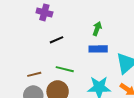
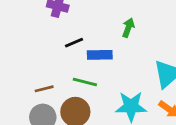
blue rectangle: (98, 49) -> (100, 55), moved

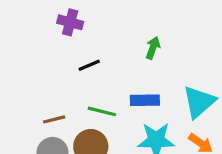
blue rectangle: (100, 55) -> (145, 100), moved

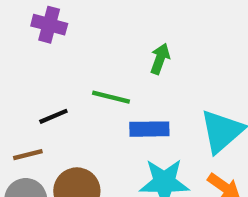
black line: (89, 65) -> (53, 116), moved
green line: (102, 111) -> (111, 97), moved

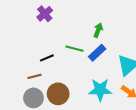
purple cross: (49, 25) -> (45, 14), turned 35
blue rectangle: (149, 129) -> (97, 53), moved, turned -42

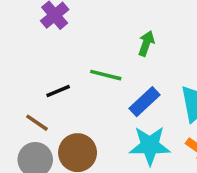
blue rectangle: (97, 53) -> (144, 102), moved
brown line: (34, 76) -> (37, 123), turned 48

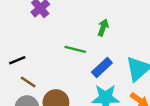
black line: (58, 91) -> (17, 60), moved

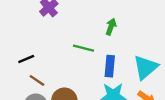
blue rectangle: (102, 67) -> (110, 66), turned -42

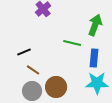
green arrow: (111, 27) -> (95, 25), size x1.5

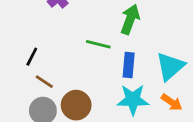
black line: (24, 52) -> (32, 57), turned -40

